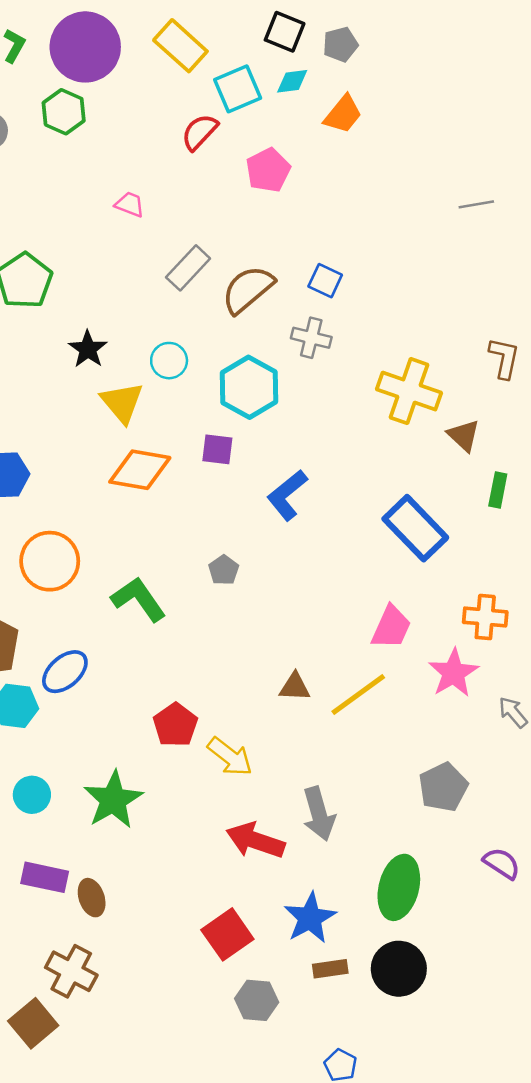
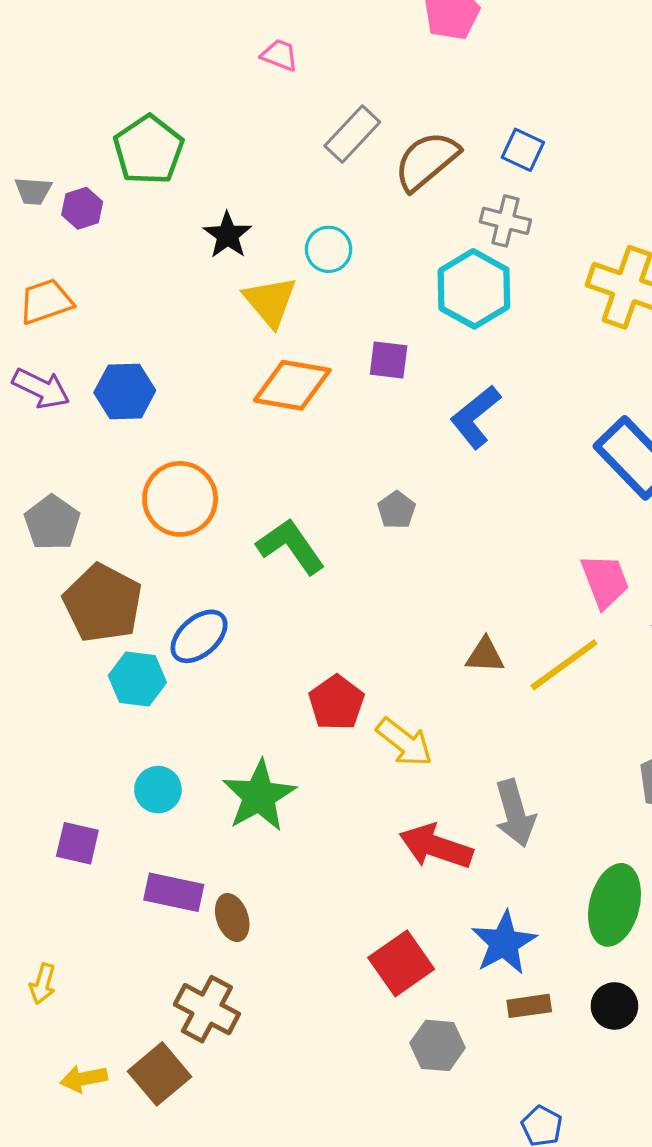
cyan hexagon: (249, 387) -> (474, 289), moved
pink trapezoid: (391, 627) -> (605, 581), turned -45
black circle: (399, 969) -> (614, 1006), size x0.7

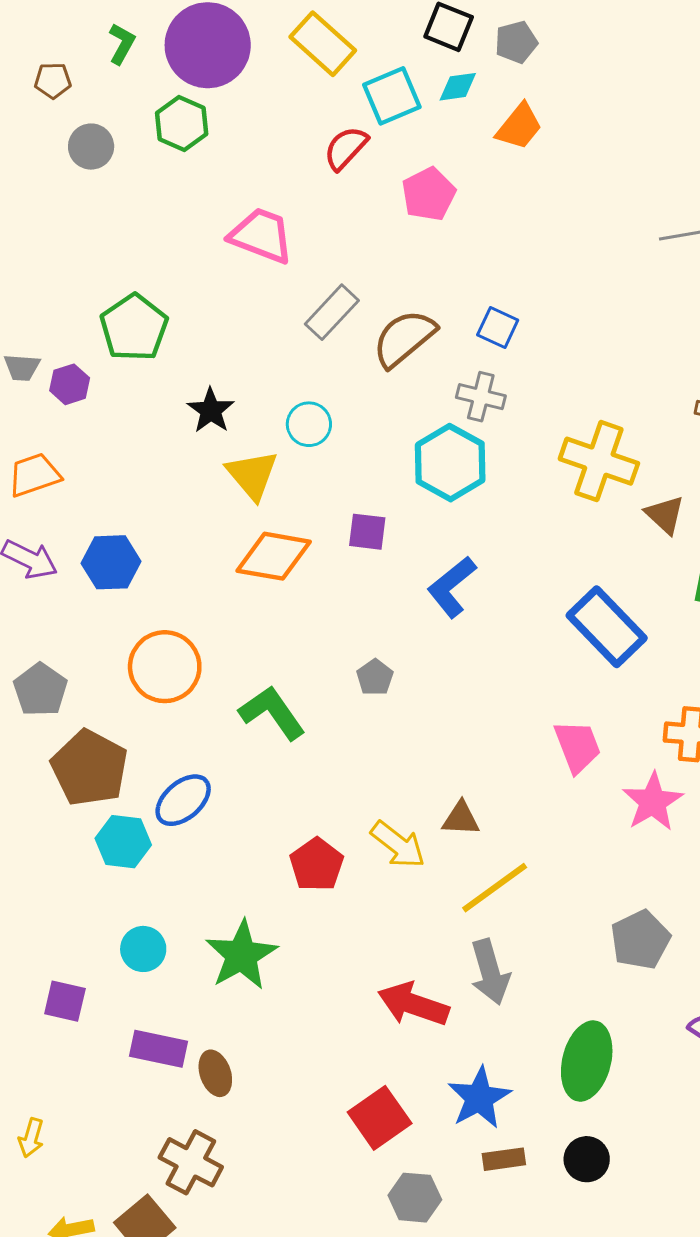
pink trapezoid: (280, 55) -> (261, 235), size x1.8
yellow line: (564, 665) -> (495, 888), moved
yellow arrow: (404, 742) -> (398, 845), moved

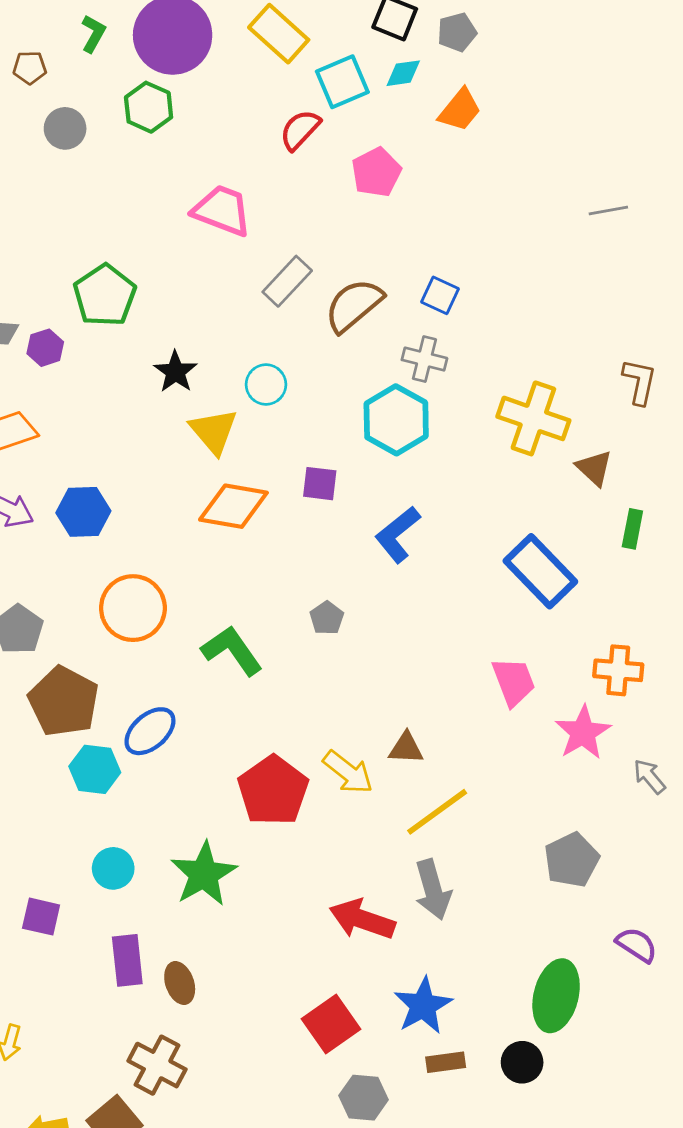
red pentagon: (317, 865) -> (273, 791), size x1.4
purple rectangle: (159, 1049) -> (127, 960), turned 72
green ellipse: (587, 1061) -> (556, 996), moved

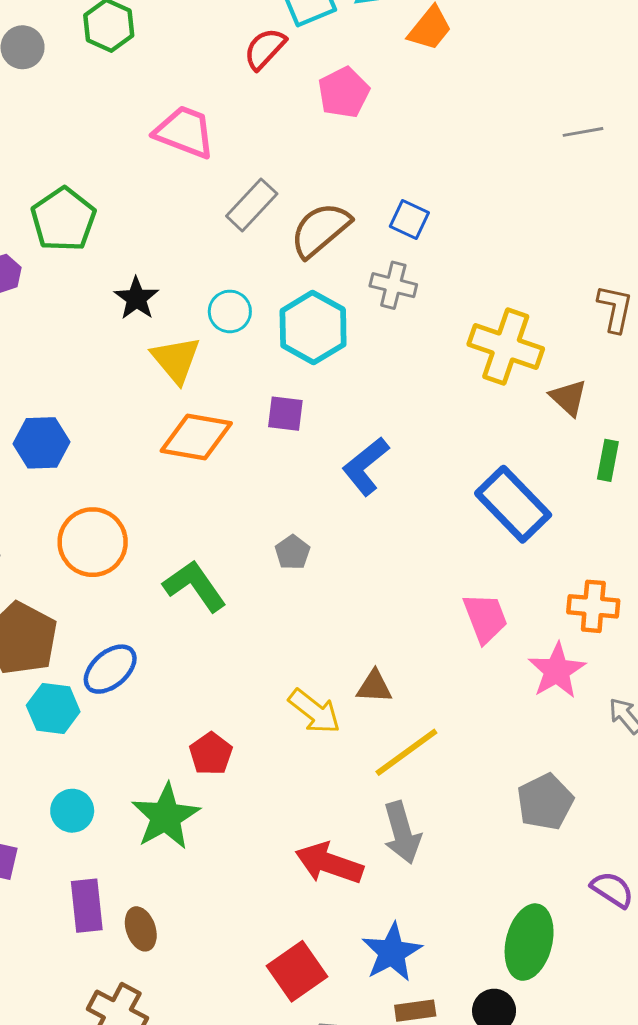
cyan hexagon: (396, 420) -> (313, 328), moved
red pentagon: (273, 791) -> (211, 754), moved, size x0.6

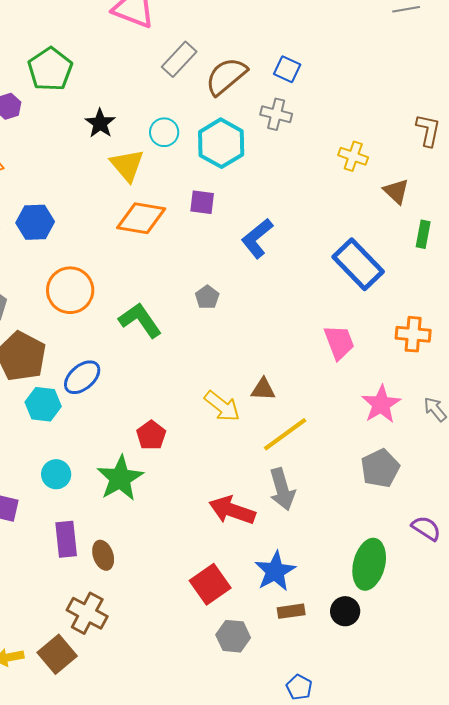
yellow cross: (506, 347) -> (353, 156), size x0.6
pink star: (557, 671) -> (381, 404), moved

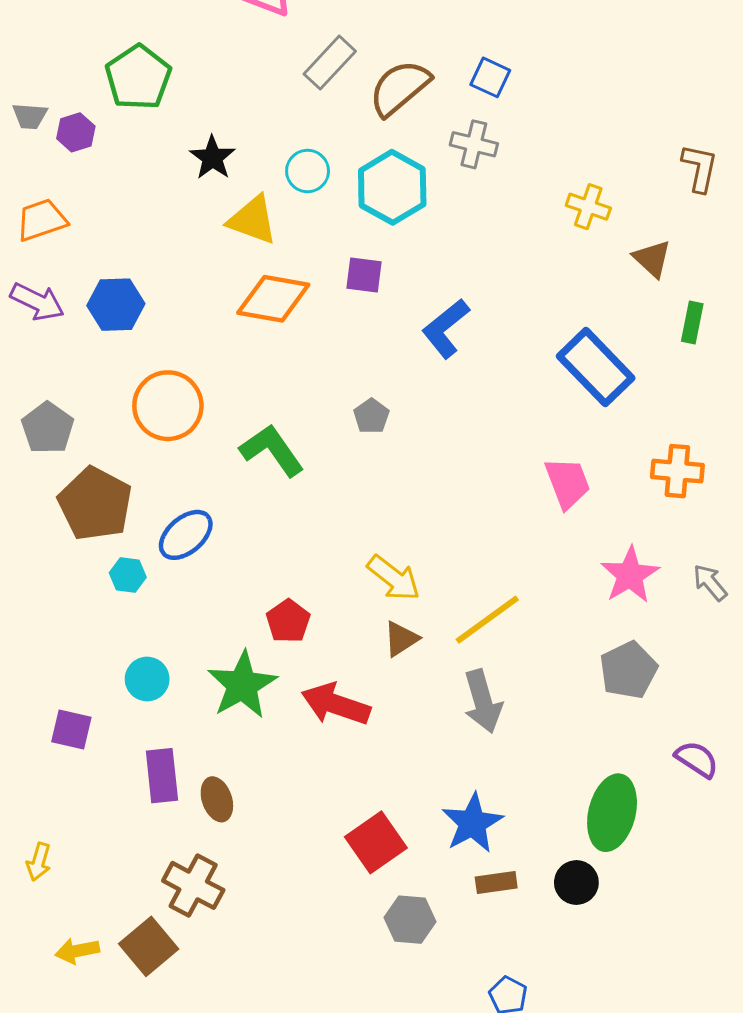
yellow triangle: (127, 165) -> (253, 220), turned -30
brown triangle: (263, 389) -> (401, 639), moved, turned -36
cyan hexagon: (43, 404) -> (128, 575), size x0.7
red arrow: (232, 510) -> (336, 704), moved

